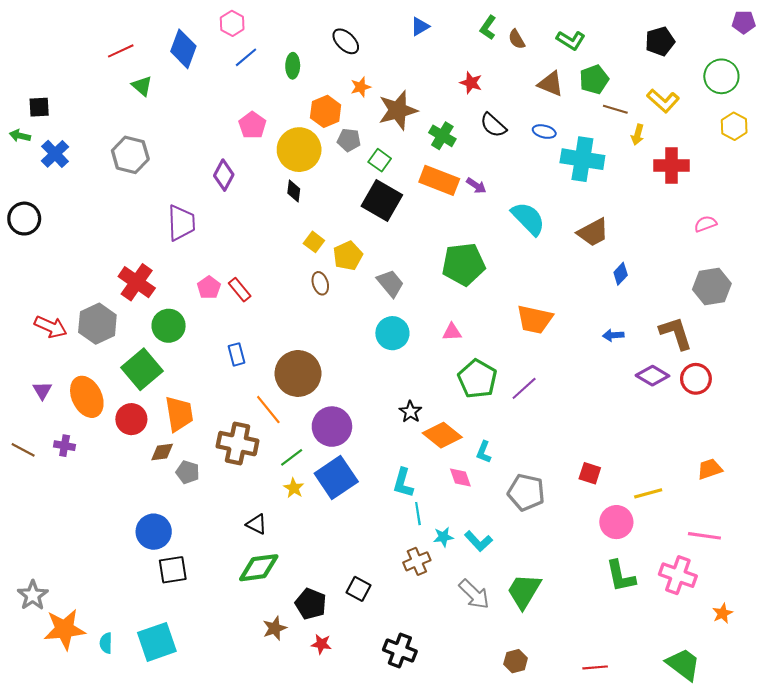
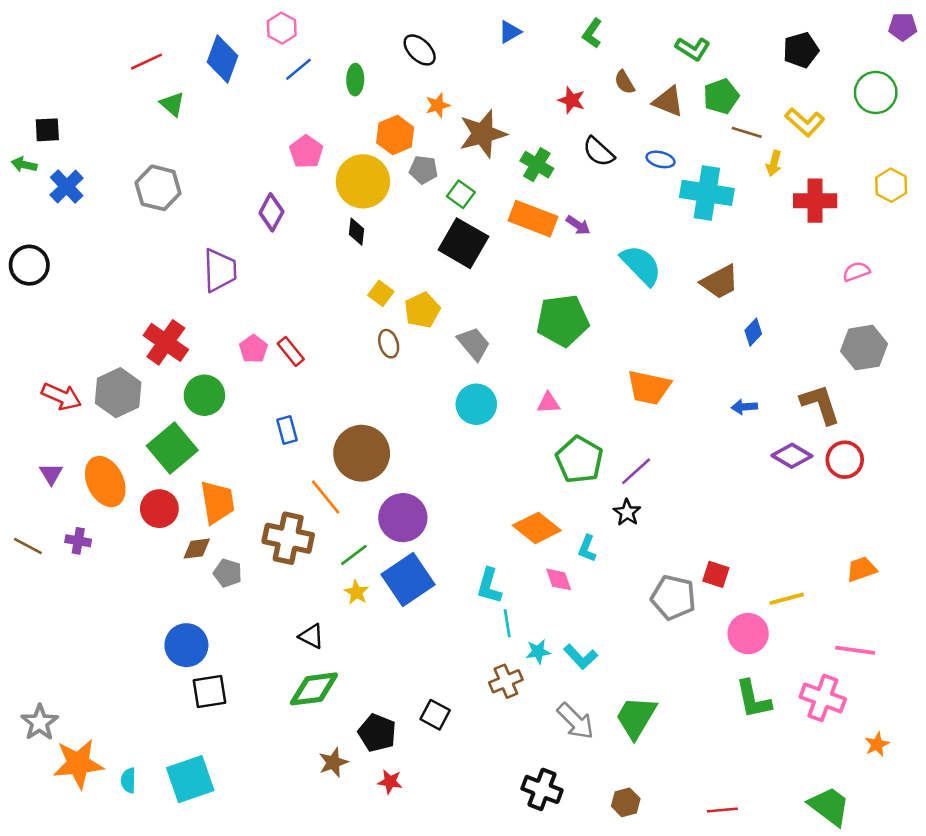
brown semicircle: (517, 39) -> (624, 82), moved
yellow hexagon: (734, 126) -> (891, 185), moved
black star: (410, 412) -> (627, 512), moved
gray pentagon: (526, 492) -> (673, 597), moved
black cross: (400, 650) -> (542, 789), moved

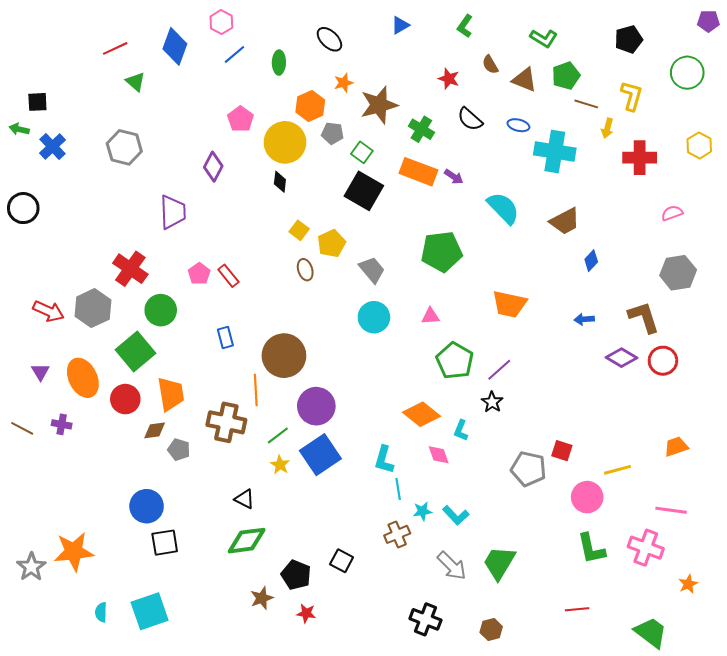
yellow L-shape: (805, 122) -> (632, 96), turned -116
orange line: (326, 497) -> (256, 390), turned 36
orange star: (78, 764) -> (74, 552), moved
red line: (722, 810) -> (577, 609), moved

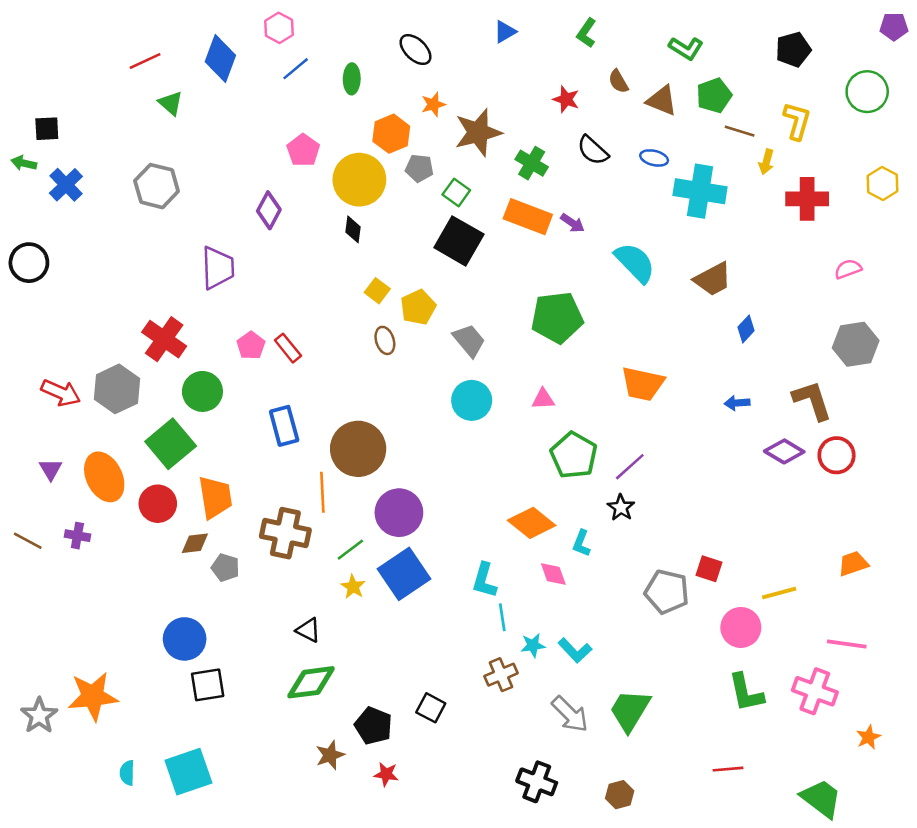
blue rectangle: (225, 337) -> (284, 426), size x1.4

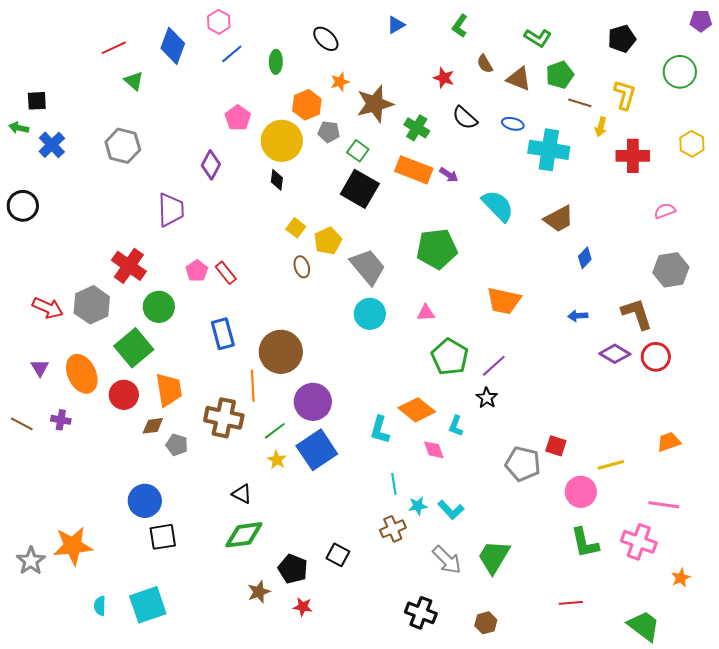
gray trapezoid: (469, 340) -> (368, 267), size x1.4
cyan L-shape: (484, 580) -> (380, 430), moved

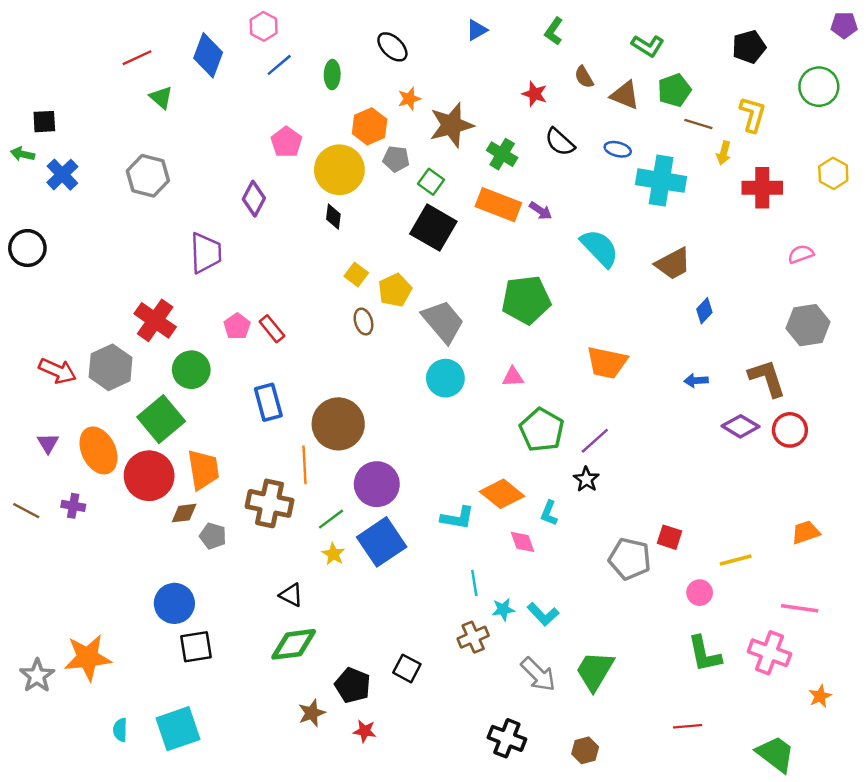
red circle: (124, 395) -> (149, 476), size x1.4
cyan L-shape: (380, 430) -> (457, 518), turned -96
pink circle: (581, 492) -> (700, 593), size x0.7

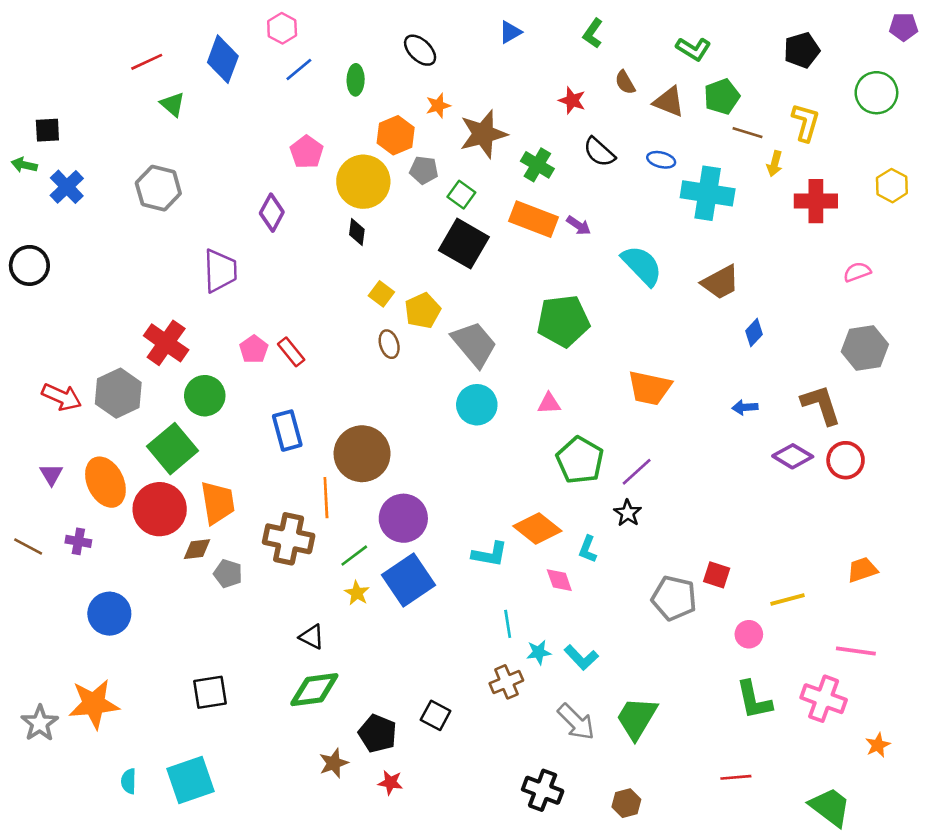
blue circle: (174, 603) -> (109, 614), moved

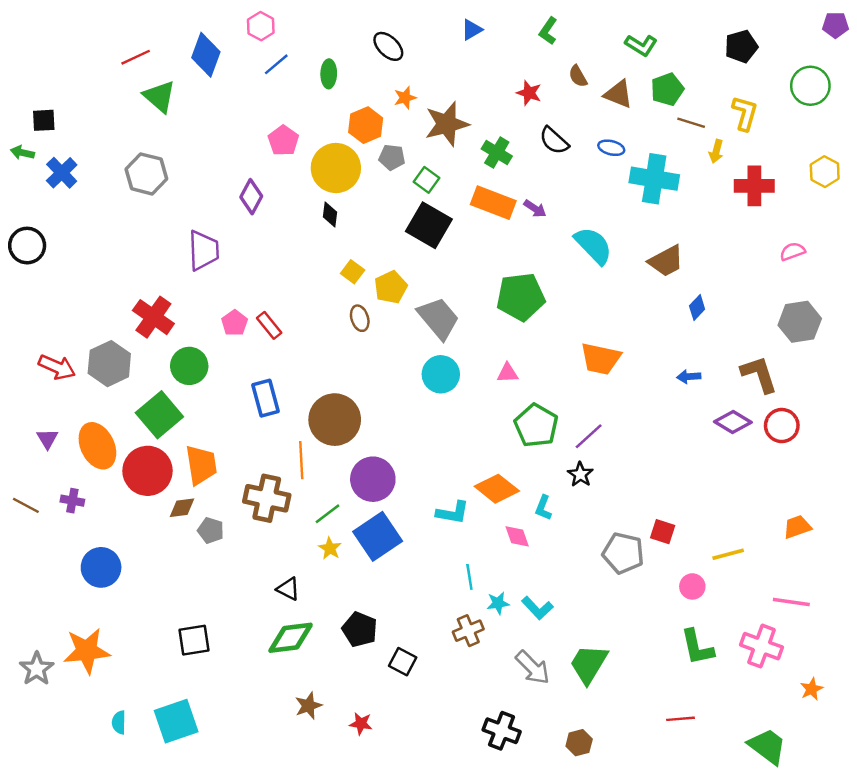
green triangle: (173, 104) -> (159, 96), size x1.4
black pentagon: (378, 734) -> (360, 629), moved

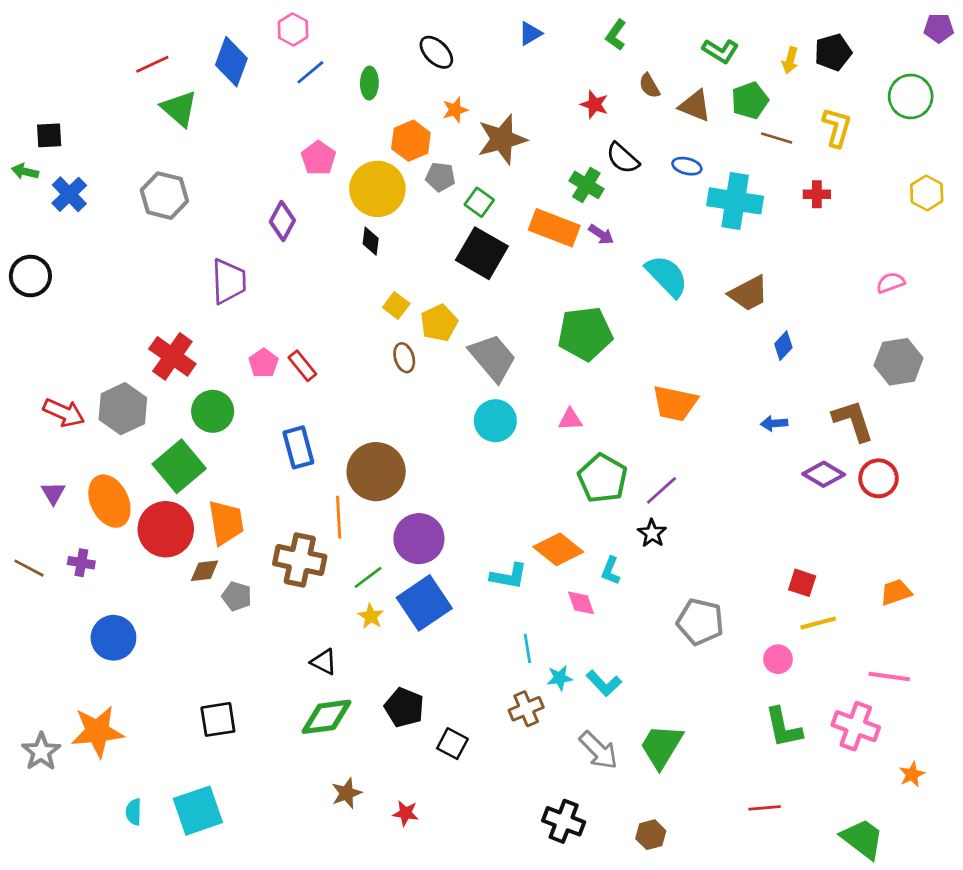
yellow arrow: (716, 151) -> (790, 60), moved
green cross: (497, 153) -> (586, 185), moved
red cross: (754, 186) -> (817, 194), moved, size x0.6
red square: (663, 532) -> (802, 583), moved

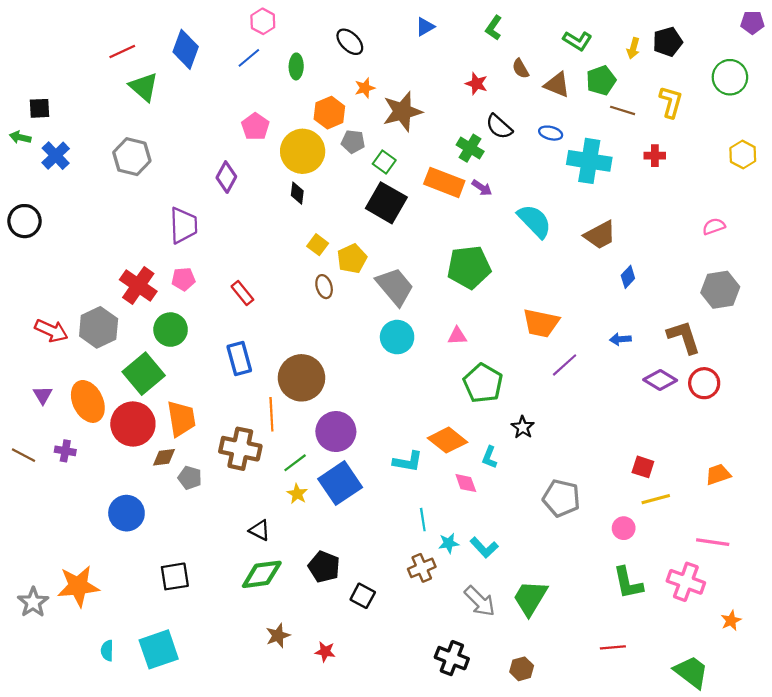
pink hexagon: (293, 29) -> (263, 21), moved
pink pentagon: (264, 363) -> (183, 279), moved, turned 30
purple line: (661, 490) -> (565, 365), moved
blue circle: (113, 638) -> (126, 513), moved

